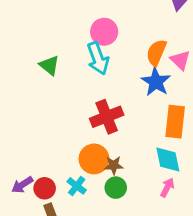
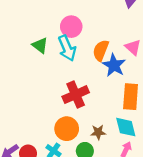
orange semicircle: (156, 52) -> (101, 50), moved
green triangle: (49, 65) -> (40, 45), moved
brown star: (114, 165) -> (98, 132), moved

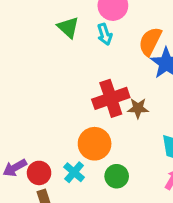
cyan arrow: (67, 48) -> (105, 34), size x0.6
brown star: (98, 132) -> (138, 108), moved

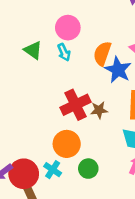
red circle: (39, 173) -> (24, 174), size x1.5

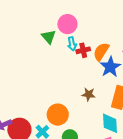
pink circle: (68, 28) -> (67, 24), moved
red cross: (76, 105) -> (83, 50), moved, size x0.6

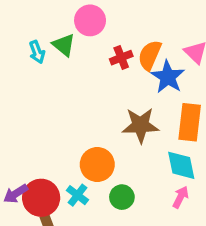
cyan arrow: (72, 44) -> (37, 52), moved
brown star: (89, 94) -> (141, 125), size x1.6

